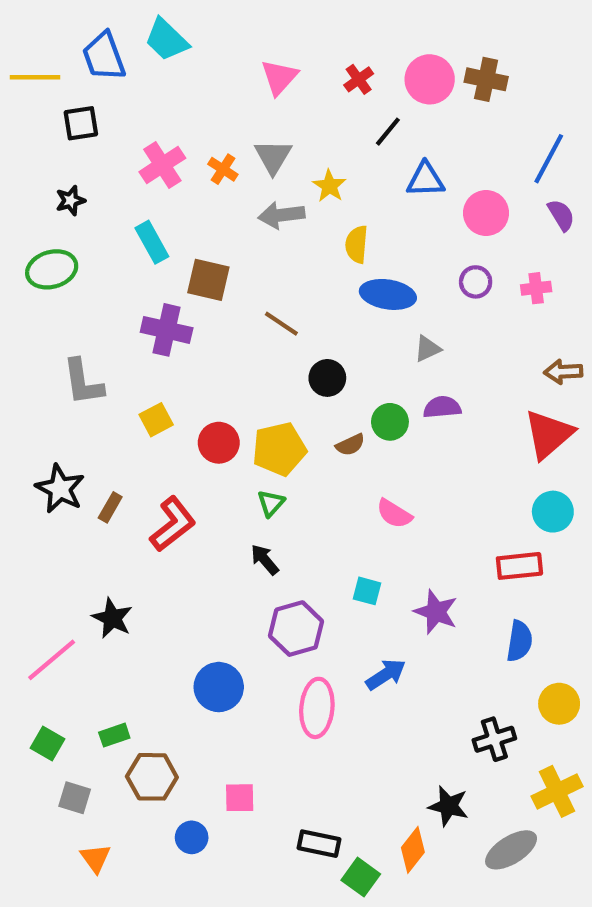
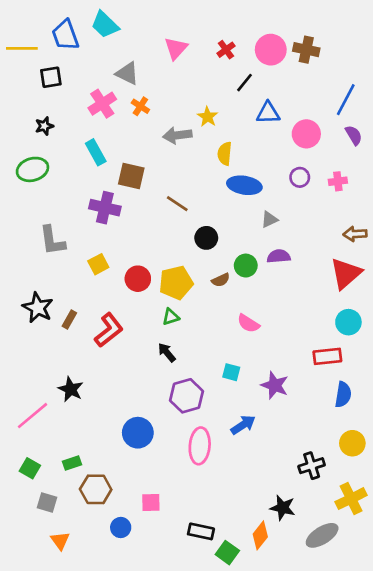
gray triangle: (273, 157) -> (127, 73), moved, turned -35
green triangle: (271, 503) -> (171, 317), turned 30
blue semicircle: (519, 641) -> (343, 395), moved

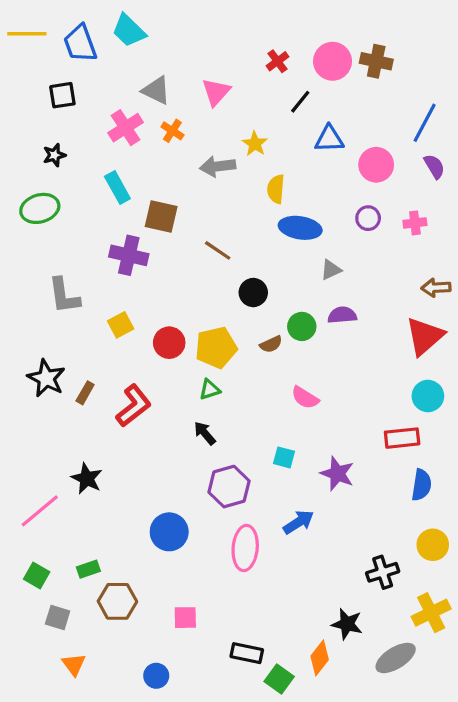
yellow line: (22, 48) -> (27, 34), moved
pink triangle: (176, 48) -> (216, 92), moved
blue circle: (121, 527) -> (156, 676), moved

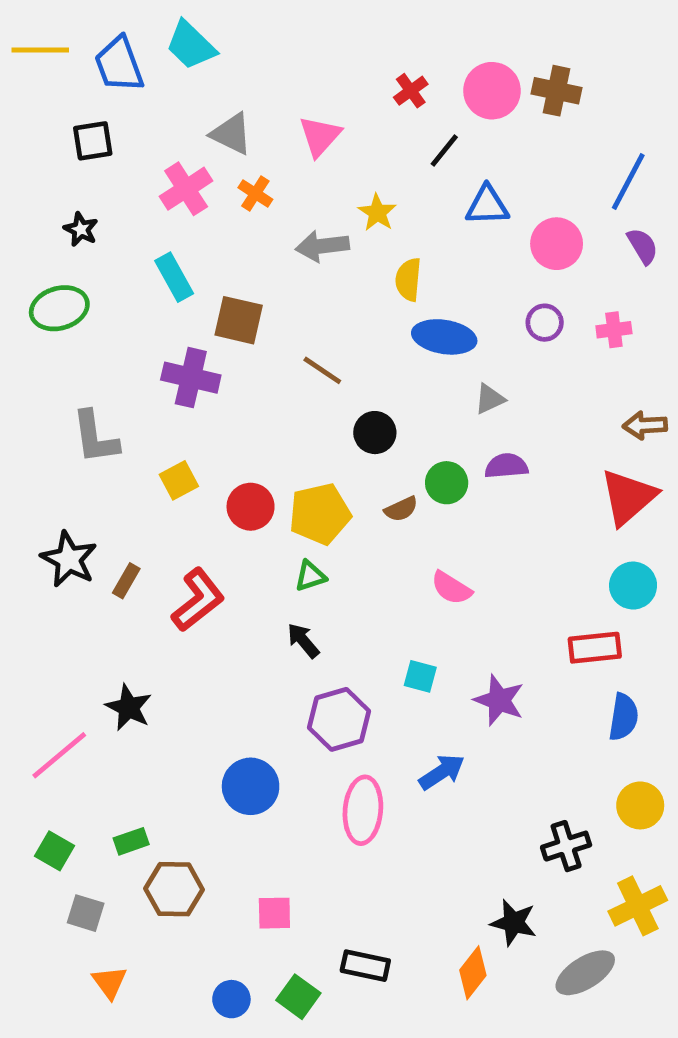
black star: (54, 155) -> (81, 229), turned -30
green square: (279, 679) -> (298, 997), moved

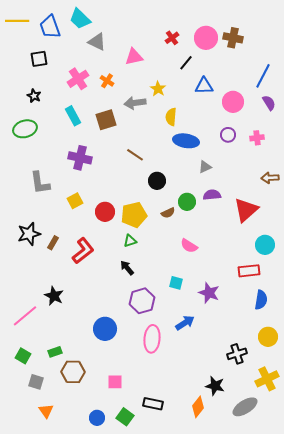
gray triangle: (231, 134) -> (97, 42), moved
pink triangle: (320, 136) -> (134, 57), turned 36
brown square: (239, 320) -> (106, 120), moved, turned -30
red triangle: (628, 497) -> (246, 210), moved
black star: (69, 559) -> (29, 234), turned 30

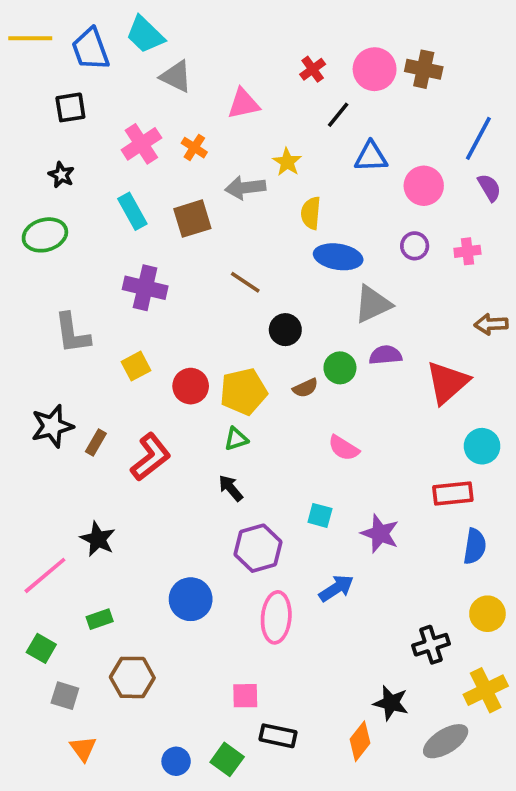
gray triangle: (205, 167) -> (373, 304), size x1.6
green rectangle: (55, 352) -> (100, 619), moved
pink square: (115, 382) -> (245, 696), moved

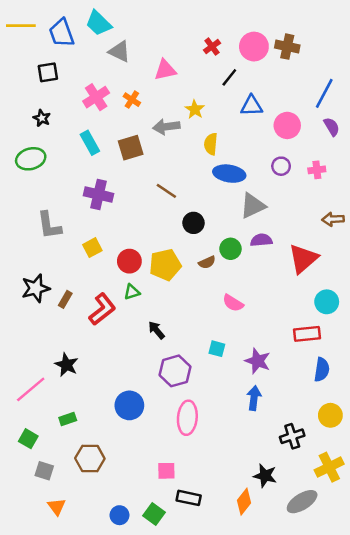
green triangle: (236, 439) -> (132, 292), moved
blue arrow: (336, 588) -> (254, 398), moved, turned -50

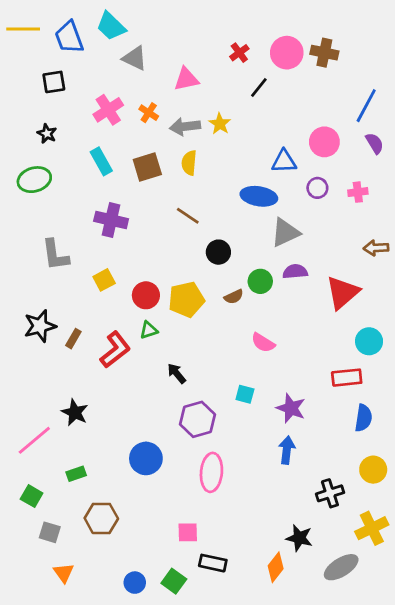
blue triangle: (251, 106) -> (284, 161), moved
gray arrow: (166, 127) -> (185, 127), moved
yellow semicircle: (211, 144) -> (189, 163), moved

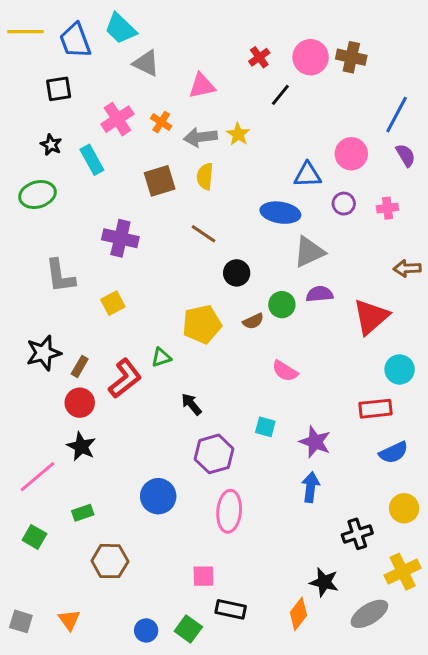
cyan rectangle: (101, 161) -> (92, 160), moved
red circle: (146, 295) -> (80, 403), moved
blue semicircle: (363, 418) -> (394, 452), turned 56
gray square: (50, 532) -> (21, 621), moved

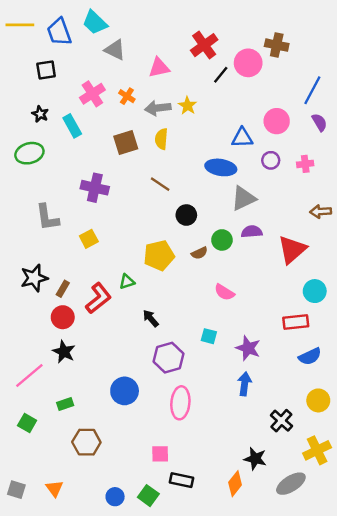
red cross: (259, 57) -> (204, 45), size x1.6
pink circle: (311, 57) -> (248, 63), moved
black cross: (357, 534) -> (281, 421), turned -30

